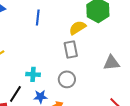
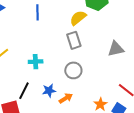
cyan cross: (33, 74) -> (36, 62), moved

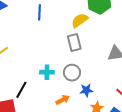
cyan cross: (36, 62) -> (47, 72), moved
blue star: (49, 91) -> (86, 90), moved

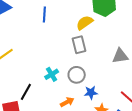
cyan cross: (47, 72) -> (52, 74), turned -32

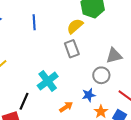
cyan cross: (52, 74) -> (48, 81), size x1.5
gray circle: (77, 75) -> (101, 75), moved

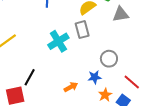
gray triangle: (114, 56) -> (121, 14), moved
cyan cross: (48, 81) -> (58, 41), moved

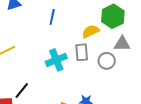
gray circle: (109, 59) -> (107, 61), moved

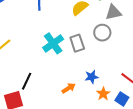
gray rectangle: (82, 52) -> (77, 43), moved

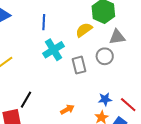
cyan cross: (53, 43) -> (54, 50), moved
blue star: (92, 77) -> (105, 99), moved

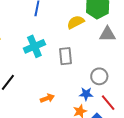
cyan cross: (54, 50) -> (34, 46), moved
gray circle: (105, 56) -> (99, 76), moved

